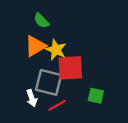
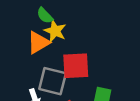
yellow star: (56, 50) -> (55, 31), moved

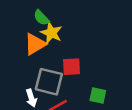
red square: (76, 66) -> (71, 67), size x0.7

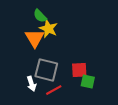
orange triangle: (35, 44) -> (35, 38), turned -30
red square: (71, 67) -> (79, 70), moved

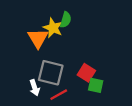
green semicircle: (40, 16) -> (66, 20), moved, turned -120
red square: (79, 70) -> (86, 73), turned 35

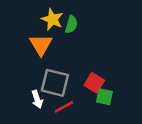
yellow star: (53, 28) -> (52, 19), moved

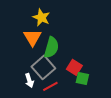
green semicircle: (71, 24) -> (51, 47), moved, size x1.5
gray square: (55, 83) -> (43, 67), turned 35

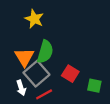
orange triangle: (32, 37) -> (24, 57), moved
green square: (82, 78) -> (94, 86), moved

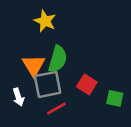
gray square: (36, 74) -> (48, 84), turned 30
white arrow: (21, 88) -> (18, 97), moved

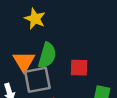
red square: (87, 84) -> (79, 68), moved, turned -30

